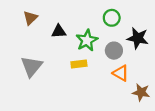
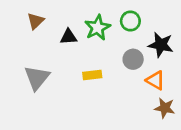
green star: (87, 40) -> (97, 28), moved
orange triangle: (121, 73) -> (155, 80), moved

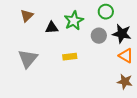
green circle: (130, 21) -> (106, 12), moved
gray circle: (133, 59) -> (99, 36), moved
orange triangle: (155, 80) -> (126, 56), moved

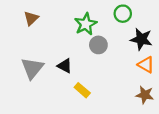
black triangle: (52, 28) -> (65, 66), moved, turned 32
gray circle: (99, 36) -> (98, 45), moved
yellow rectangle: (70, 57) -> (82, 90), moved, turned 48

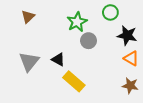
yellow rectangle: (82, 90) -> (74, 81), size x1.5

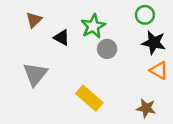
green circle: (110, 12) -> (145, 15), moved
black triangle: (58, 59) -> (62, 38), moved
brown star: (130, 86) -> (146, 108), moved

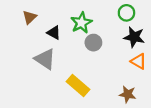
gray triangle: (35, 74) -> (45, 59), moved, turned -35

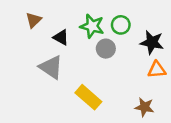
green circle: (126, 13) -> (121, 25), moved
green star: (81, 23) -> (92, 26), turned -30
orange triangle: (139, 61) -> (157, 70), turned -35

